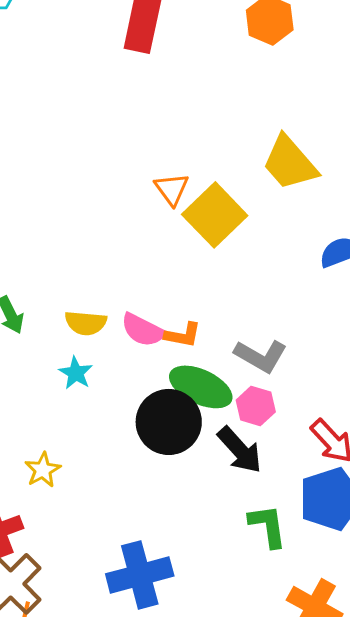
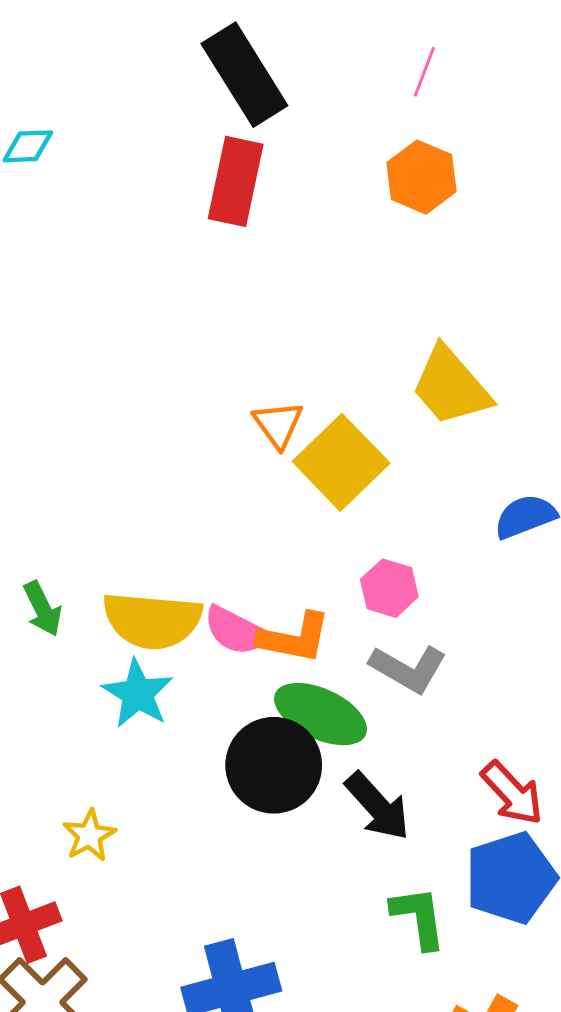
yellow semicircle: (86, 323) -> (152, 620), size x1.6
orange L-shape: (183, 335) -> (294, 638), size x1.4
cyan star: (76, 373) -> (138, 694), size x1.4
pink hexagon: (256, 406) -> (389, 588), moved

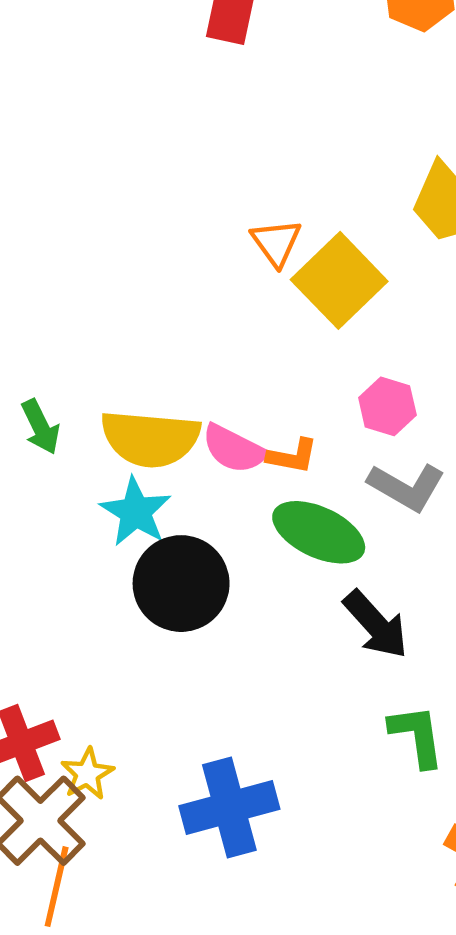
orange L-shape: (294, 638) -> (292, 456), size x0.7
black circle: (274, 765) -> (181, 584), moved
yellow star: (89, 835) -> (87, 774), moved

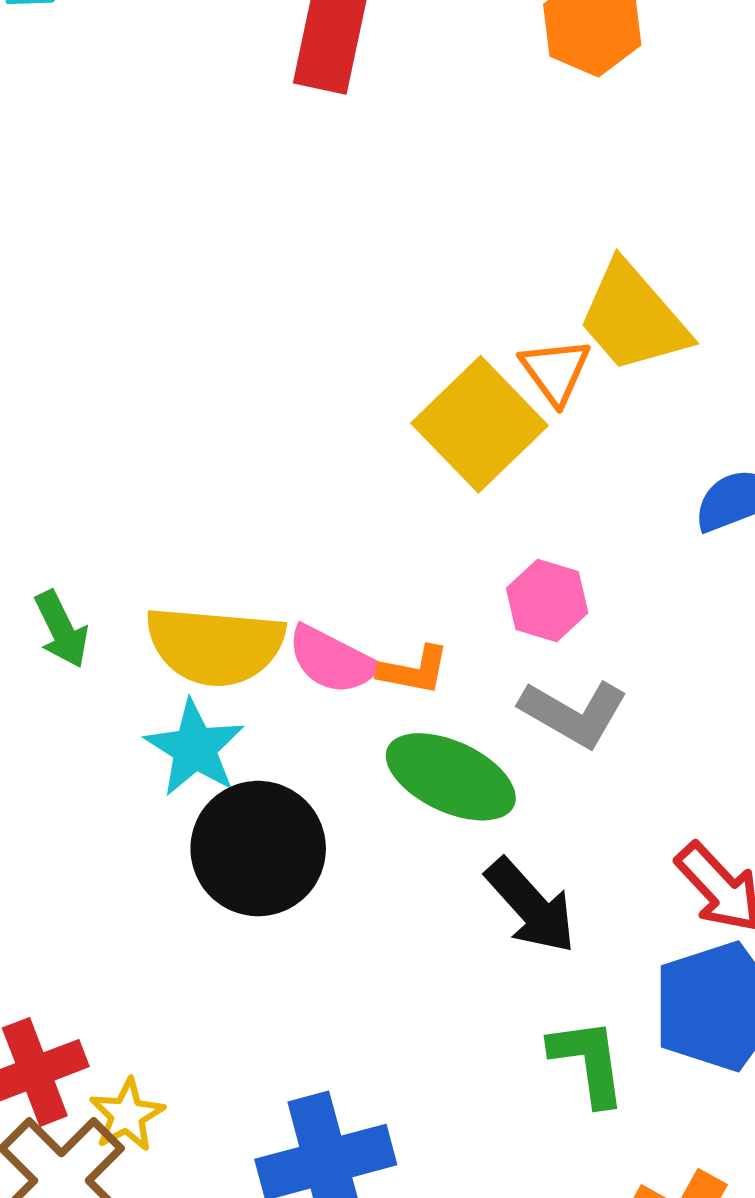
orange triangle: (276, 242) -> (555, 371), moved

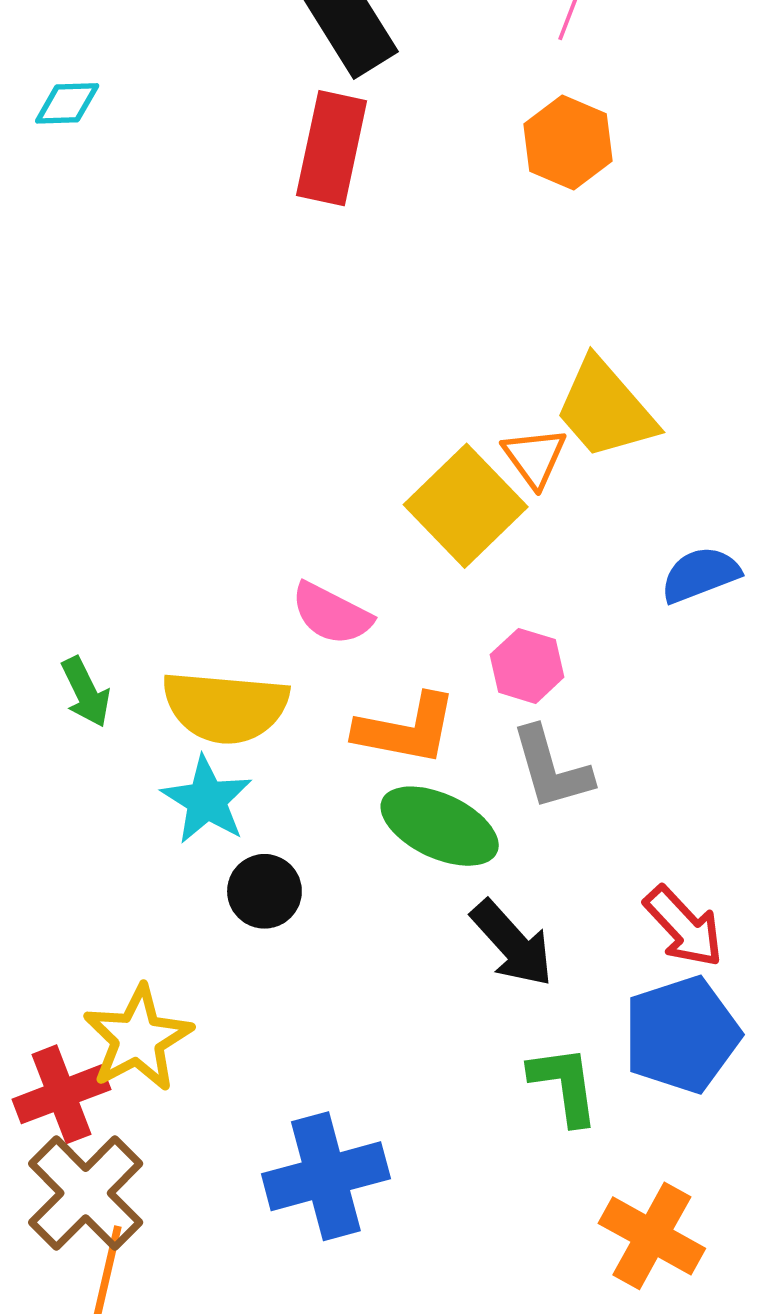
pink semicircle: (332, 660) -> (332, 614), moved
orange L-shape: (414, 670) -> (406, 729), size x1.6
gray L-shape: (574, 713) -> (551, 768), turned 44
black circle: (258, 849) -> (264, 891), size x0.6
yellow star: (127, 1115) -> (138, 1038), moved, size x1.6

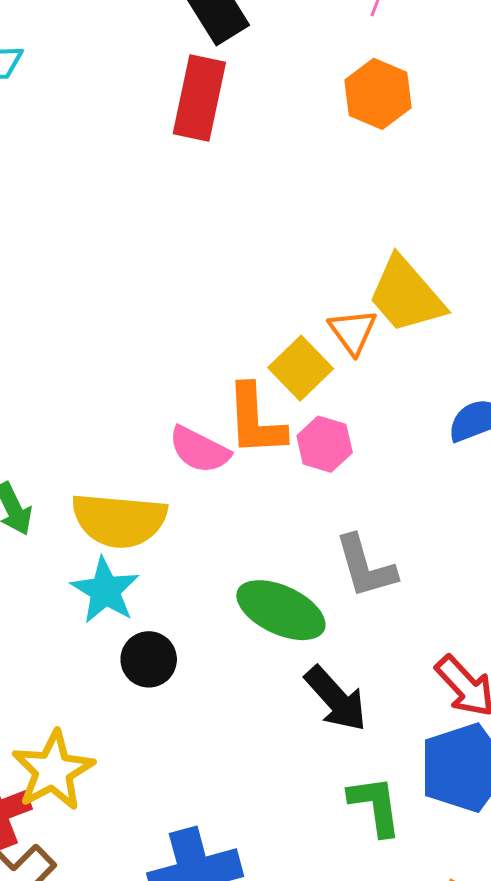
yellow square: (466, 506) -> (301, 368), size x0.7
pink hexagon: (527, 666) -> (325, 444), moved
orange L-shape: (406, 729) -> (256, 420), moved, turned 76

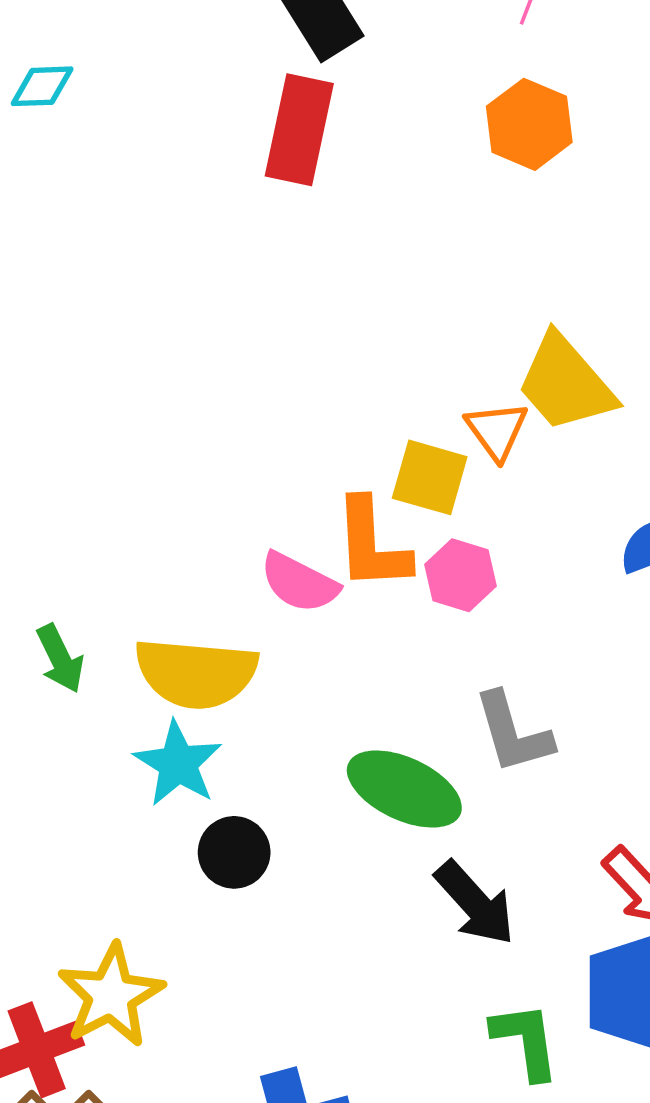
yellow square: (301, 368) -> (430, 477), turned -30

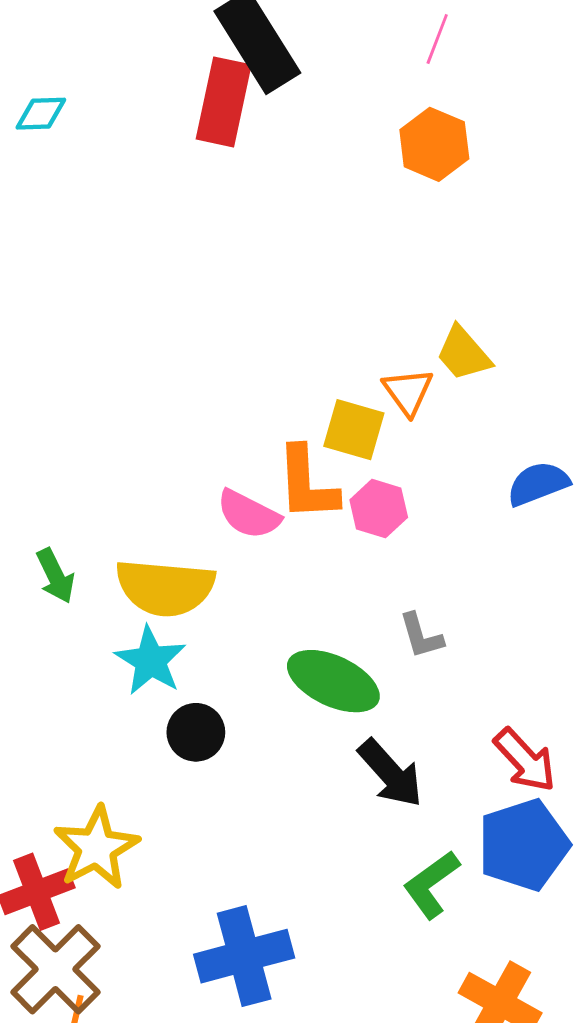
red rectangle: (299, 130) -> (224, 102), moved
yellow trapezoid: (566, 383) -> (464, 353), size x0.7
gray L-shape: (513, 733) -> (421, 636), size x0.7
green L-shape: (526, 1041) -> (431, 884), turned -118

